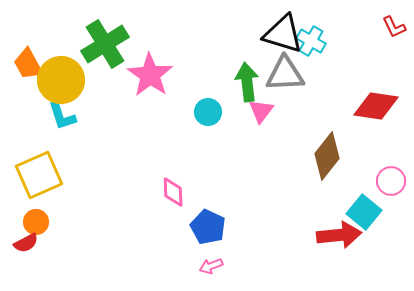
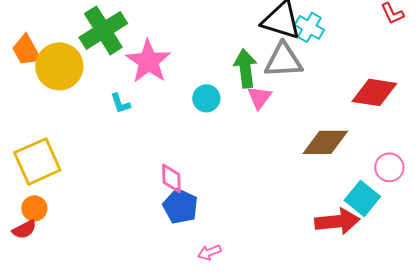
cyan L-shape: (62, 116) -> (120, 103), moved, size x0.7
brown diamond: (327, 156) -> (325, 142), turned 51
blue pentagon: (208, 227) -> (180, 206), moved

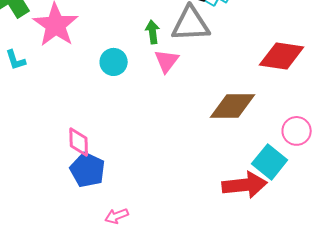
green arrow: (245, 68) -> (153, 32), size x0.6
cyan L-shape: (120, 103) -> (16, 60), moved

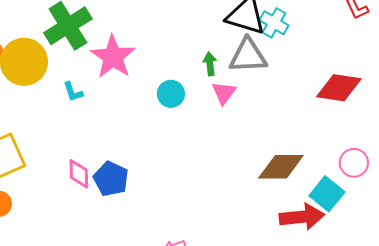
brown diamond: (233, 106) -> (281, 167), moved
pink diamond: (79, 142) -> (79, 174), moved
blue pentagon: (88, 170) -> (111, 179), moved

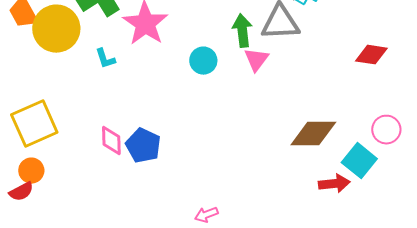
green arrow: (210, 64) -> (242, 31), size x1.4
red diamond: (339, 88) -> (371, 55), size x0.7
red arrow: (302, 217) -> (334, 184), size x0.7

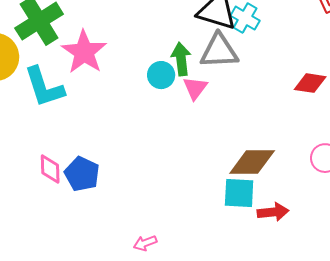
cyan L-shape: (105, 59) -> (44, 87), size x2.0
cyan circle: (203, 61) -> (161, 75), moved
cyan square: (359, 161) -> (239, 193), moved, turned -36

